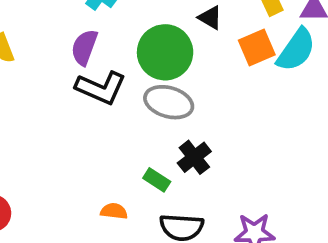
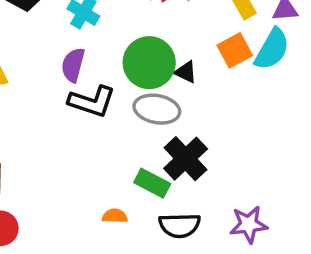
black triangle: (210, 18) -> (186, 72), moved
black cross: (194, 157) -> (186, 159), size x1.4
green rectangle: (157, 180) -> (152, 183), size x1.4

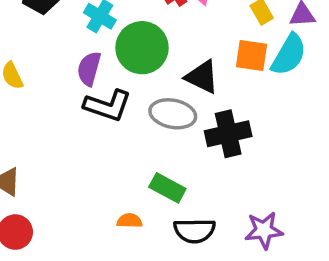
orange square: (235, 50) -> (251, 56), turned 36
green circle: (149, 63) -> (142, 48), moved
black triangle: (186, 72) -> (202, 77), size x1.5
black cross: (186, 159) -> (228, 134), moved, turned 30

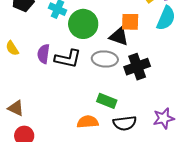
orange square: (251, 56) -> (130, 22), moved
purple semicircle: (89, 69) -> (44, 54), moved
orange semicircle: (130, 221) -> (88, 122), size x1.5

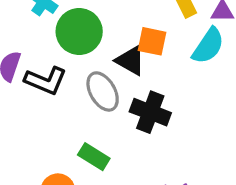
gray ellipse: (105, 59) -> (103, 91), turned 45
black cross: (137, 67) -> (150, 112), turned 30

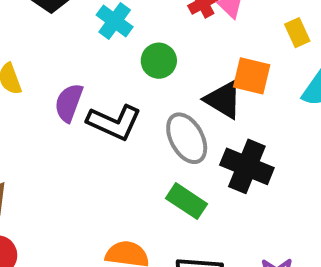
green circle: (79, 31) -> (159, 61), size x0.6
green rectangle: (94, 157) -> (187, 201), moved

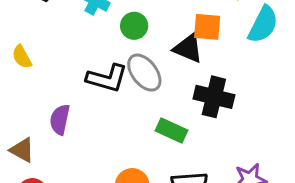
purple semicircle: (69, 103) -> (60, 120), moved
gray ellipse: (187, 138) -> (144, 73), moved

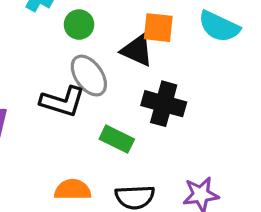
cyan semicircle: (263, 24) -> (219, 27), turned 87
black L-shape: (107, 78) -> (63, 102), moved

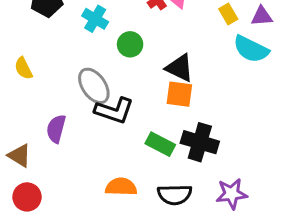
orange square: (158, 28) -> (179, 94), moved
gray ellipse: (89, 76) -> (94, 86), moved
black cross: (164, 104) -> (200, 142), moved

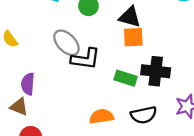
purple semicircle: (56, 129) -> (28, 84), moved

